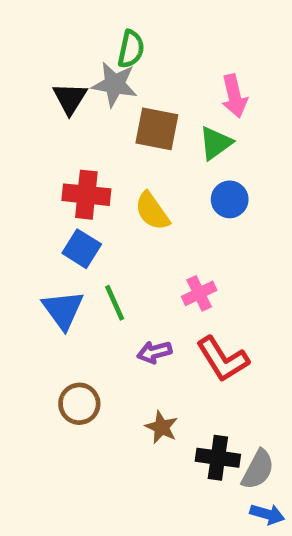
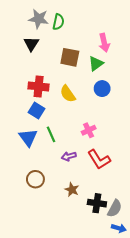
gray star: (115, 84) -> (39, 19), moved

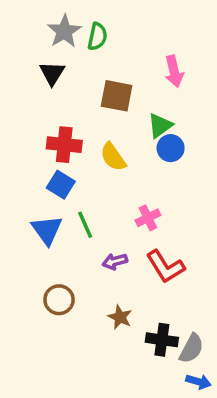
gray star: (39, 19) -> (64, 31), turned 30
green triangle: (96, 64) -> (160, 125), moved

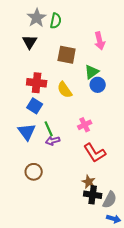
purple arrow: (115, 261) -> (53, 141), moved
brown star: (120, 317) -> (89, 182), moved

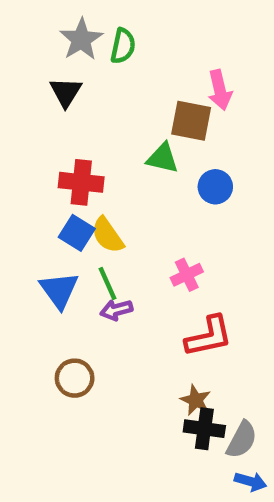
brown square: (67, 55) -> (191, 121), moved
green triangle: (92, 72) -> (163, 158), moved, turned 49
yellow semicircle: (65, 90) -> (108, 235), moved
red L-shape: (95, 153) -> (209, 336), turned -70

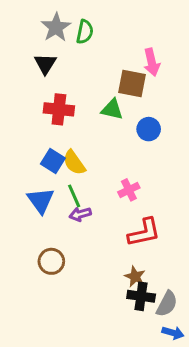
red cross: (81, 182) -> (59, 109), moved

